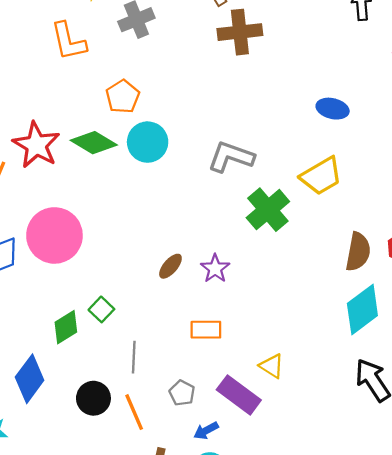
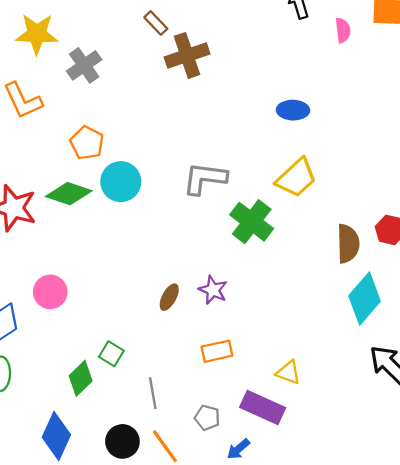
pink circle: (54, 235) -> (50, 292), size x0.6

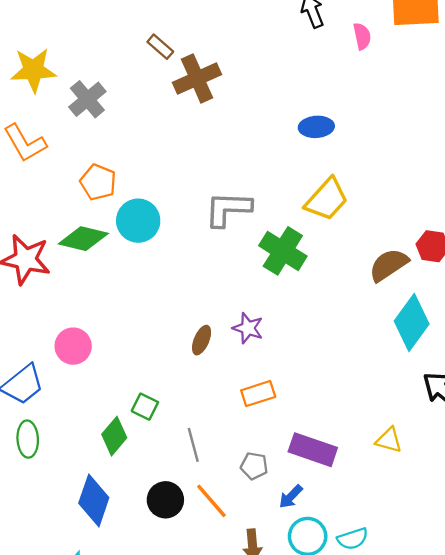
brown semicircle: (348, 244) -> (389, 265), turned -117
yellow triangle: (288, 372) -> (389, 440), moved

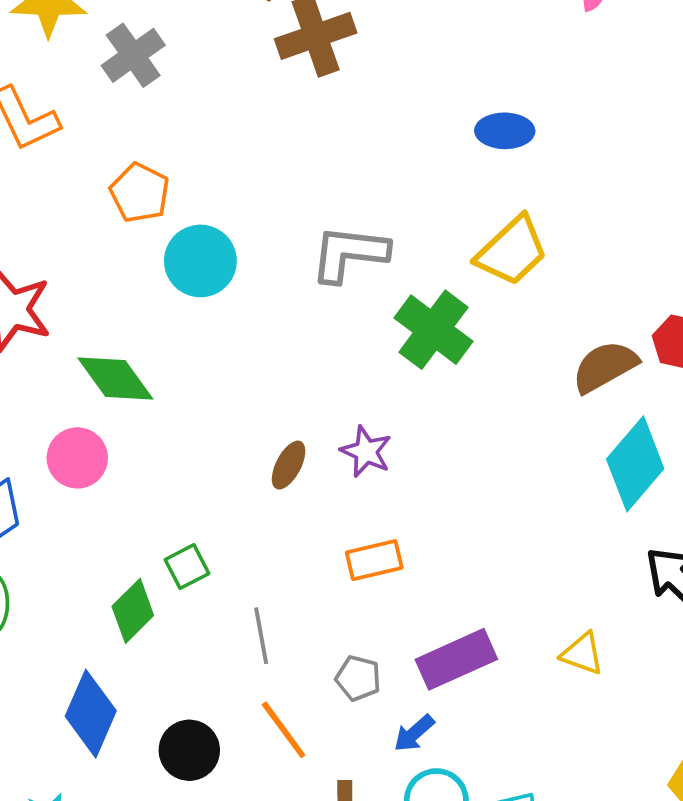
green diamond: (83, 239) -> (115, 378), moved, turned 36
green square: (145, 407) -> (187, 567), turned 32
purple rectangle: (313, 450) -> (456, 659), turned -48
black circle: (165, 500) -> (189, 750), moved

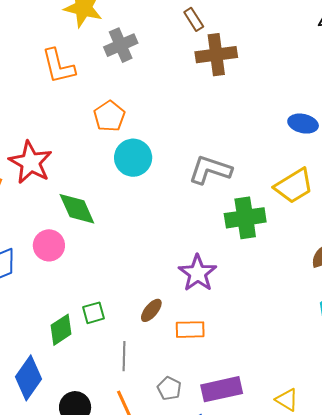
green cross: (433, 330) -> (245, 218), turned 33
purple star: (366, 452) -> (198, 273), size x1.4
brown ellipse: (289, 465) -> (151, 310), moved

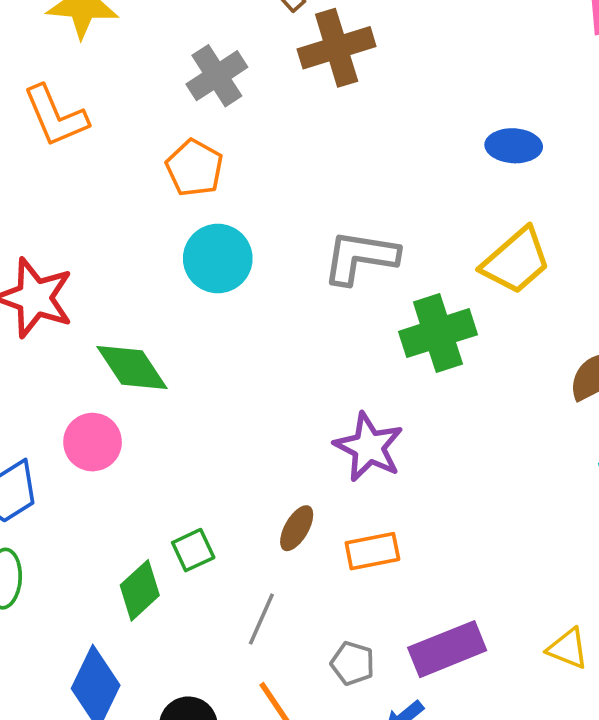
gray cross: (121, 45) -> (217, 76), moved
orange pentagon: (109, 116) -> (194, 168), moved
gray line: (124, 356) -> (261, 619), turned 32

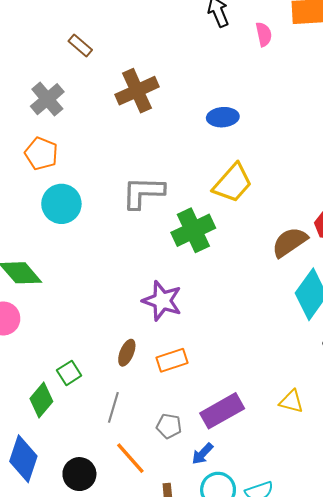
brown cross: (337, 48) -> (137, 91), moved

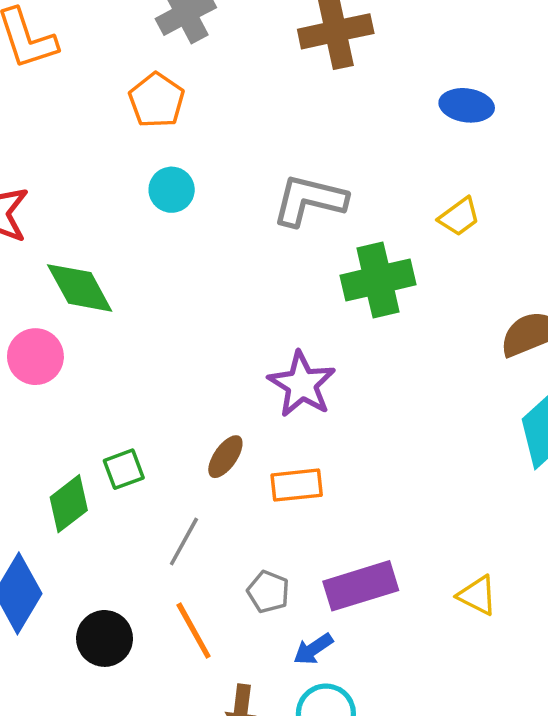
yellow trapezoid: (233, 183) -> (459, 217), size x0.6
cyan circle: (61, 204) -> (172, 190), size x0.7

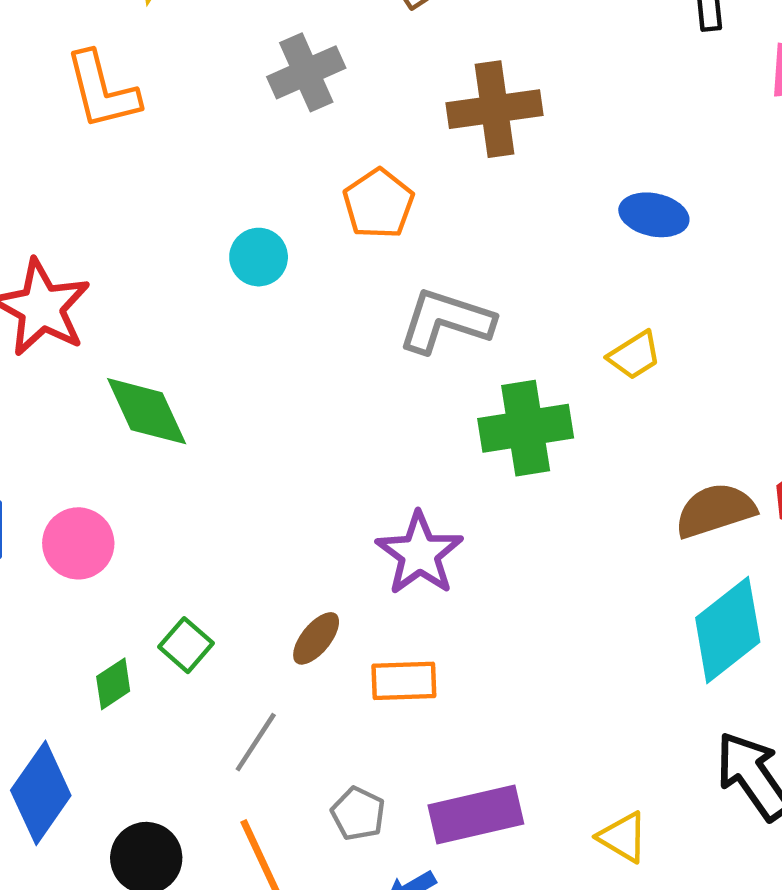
orange pentagon: (157, 100) -> (379, 204), moved
cyan circle: (172, 190) -> (259, 257), moved
pink circle: (35, 357) -> (78, 543), moved
green square: (124, 469) -> (186, 645), turned -33
green diamond: (69, 504) -> (113, 684), size x0.7

